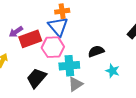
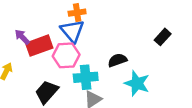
purple arrow: (16, 32) -> (22, 37), turned 80
cyan star: (113, 71) -> (137, 83), size x1.5

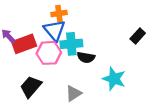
black semicircle: (117, 60) -> (86, 57), moved, turned -150
cyan cross: (86, 77) -> (71, 44), moved

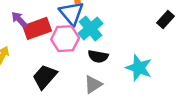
cyan cross: (71, 44) -> (90, 28), turned -35
black semicircle: (86, 57) -> (98, 56), moved

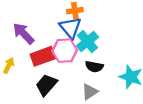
purple arrow: (19, 20) -> (24, 33), size x1.5
red rectangle: (37, 28) -> (43, 56), moved

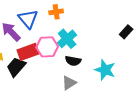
blue triangle: (70, 28) -> (28, 19), moved
black trapezoid: (46, 85) -> (16, 67), moved

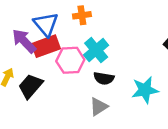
red rectangle: (28, 52) -> (46, 46), moved
cyan star: (105, 70) -> (145, 90), turned -30

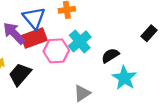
black semicircle: (104, 78) -> (110, 56), moved, turned 138
cyan star: (145, 90) -> (124, 78), turned -30

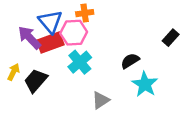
cyan cross: (80, 41) -> (80, 62), moved
pink hexagon: (56, 51) -> (74, 33), moved

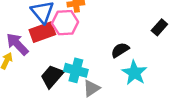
purple arrow: (29, 38) -> (17, 44), moved
cyan cross: (80, 62) -> (76, 70), moved, turned -35
black trapezoid: (36, 81) -> (52, 76), moved

